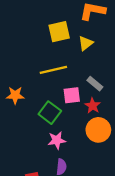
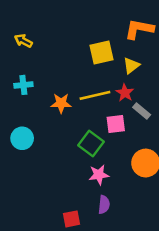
orange star: (15, 95) -> (61, 103), moved
red star: (93, 106) -> (125, 93), moved

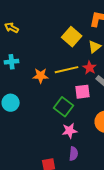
yellow square: (101, 52) -> (72, 37), turned -36

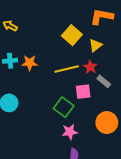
orange star: (41, 76) -> (30, 63), moved

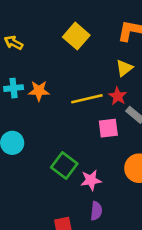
yellow square: (72, 35) -> (76, 36), moved
green square: (64, 107) -> (64, 166), moved

